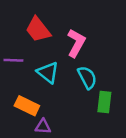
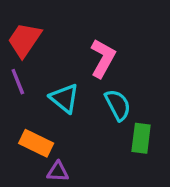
red trapezoid: (38, 29) -> (24, 40), moved, turned 72
purple line: (13, 60) -> (18, 82), turned 66

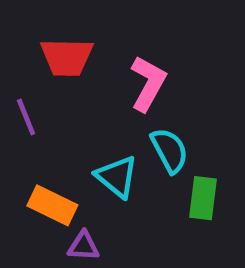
red trapezoid: (24, 40) -> (67, 57), moved, turned -123
cyan triangle: (64, 98) -> (117, 177), moved

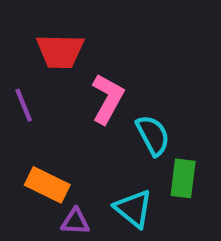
pink L-shape: (148, 83) -> (108, 99), moved
cyan triangle: (117, 177) -> (134, 209), moved

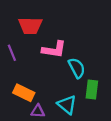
pink L-shape: (108, 99) -> (54, 50), turned 70

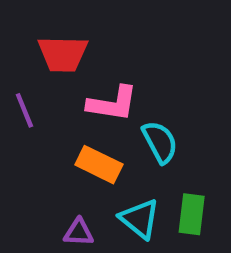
green rectangle: (92, 90) -> (192, 214), moved
orange rectangle: (24, 93) -> (99, 165), moved

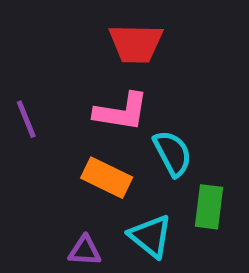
red trapezoid: (63, 54) -> (136, 44), moved
green rectangle: (192, 214) -> (209, 207), moved

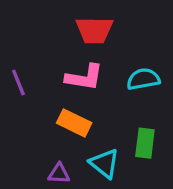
cyan semicircle: (172, 153) -> (143, 79), moved, turned -72

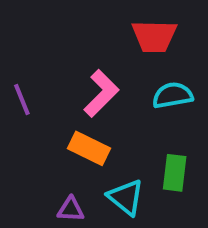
red trapezoid: (94, 30) -> (154, 36), moved
pink L-shape: (84, 77) -> (101, 93), turned -54

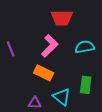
red trapezoid: (154, 36) -> (62, 18), moved

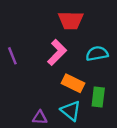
orange rectangle: (44, 73) -> (73, 83), moved

